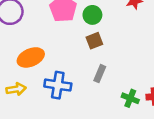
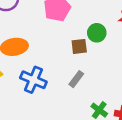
green circle: (92, 15) -> (97, 33), moved

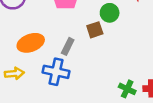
gray rectangle: (76, 79) -> (68, 46), moved

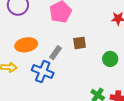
green circle: (110, 13) -> (110, 59), moved

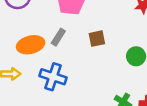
gray rectangle: (56, 53) -> (58, 37), moved

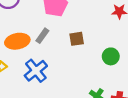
blue cross: (53, 77) -> (36, 71), turned 30

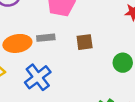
gray rectangle: (42, 36) -> (46, 38), turned 48

